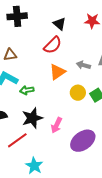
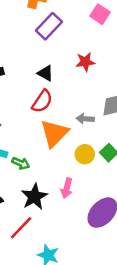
orange triangle: (57, 72) -> (54, 133), size x1.4
green arrow: (27, 90) -> (21, 163), turned -136
pink arrow: (57, 125) -> (67, 188), moved

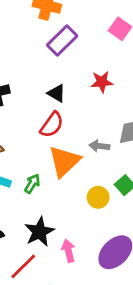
yellow circle: (85, 154) -> (98, 197), moved
green arrow: (21, 163) -> (32, 184), moved, turned -84
pink arrow: (67, 188) -> (68, 251), moved, turned 150

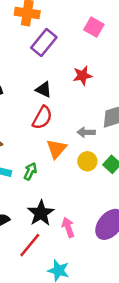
orange triangle: (64, 161) -> (57, 149), size x0.7
yellow circle: (98, 197) -> (87, 161), moved

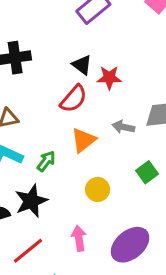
red star: (82, 76) -> (109, 78), moved
yellow circle: (87, 161) -> (98, 189), moved
black star: (41, 213) -> (31, 201), moved

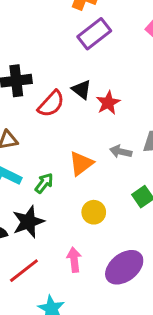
red star: (109, 78) -> (108, 103), turned -30
red semicircle: (74, 99) -> (51, 104), moved

